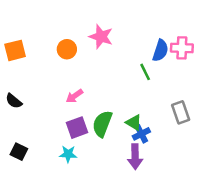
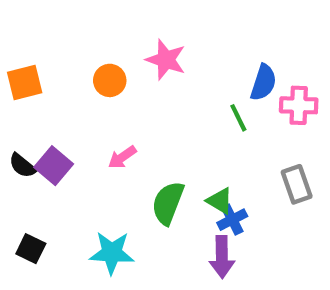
pink cross: (182, 48) -> (299, 105), moved
purple square: (77, 128) -> (54, 166), moved, turned -30
cyan star: (68, 154) -> (112, 253), size x1.5

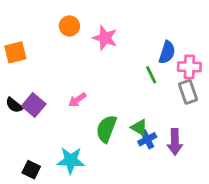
orange circle: (110, 80) -> (69, 26), moved
gray rectangle: (297, 184) -> (188, 92), moved
black square: (31, 249) -> (31, 170), moved
purple arrow: (222, 257) -> (175, 142), moved

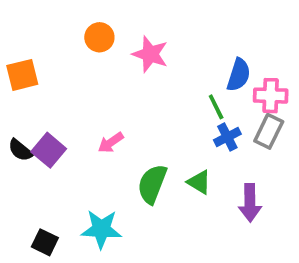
gray rectangle: (188, 92) -> (269, 131), turned 45
blue cross: (147, 139) -> (227, 137), moved

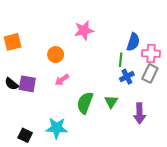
orange circle: (99, 37) -> (56, 55), moved
pink star: (150, 54) -> (84, 30), turned -30
green line: (216, 107) -> (121, 60), turned 32
purple square: (49, 150) -> (27, 84), turned -30
green triangle: (199, 182) -> (111, 102), turned 32

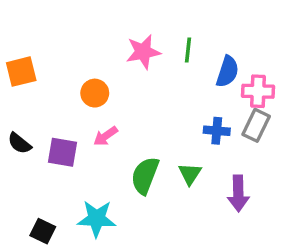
green line: (121, 60) -> (188, 50), moved
blue cross: (127, 77) -> (217, 131), turned 32
purple square: (27, 84) -> (62, 152), moved

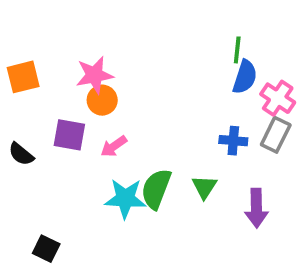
green line: (188, 50) -> (237, 50), moved
pink star: (143, 52) -> (94, 75), moved
pink cross: (258, 91) -> (278, 98), turned 32
purple square: (62, 152) -> (69, 135), moved
cyan star: (97, 219) -> (125, 198), moved

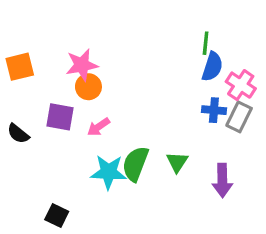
blue cross: (233, 141) -> (214, 110), moved
black square: (46, 249) -> (57, 216), moved

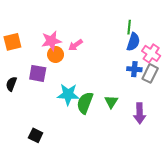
pink arrow: (98, 127) -> (75, 45), moved
black semicircle: (18, 134) -> (11, 84), turned 72
cyan star: (109, 172) -> (68, 94), moved

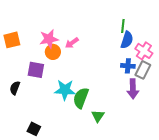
black semicircle: (11, 84) -> (15, 88), moved
green triangle: (111, 102) -> (98, 116), moved
purple arrow: (140, 113) -> (133, 89), moved

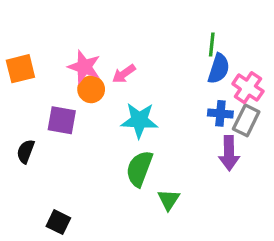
pink star: (49, 39) -> (84, 67), turned 30
cyan star: (65, 90) -> (139, 120), moved

